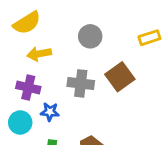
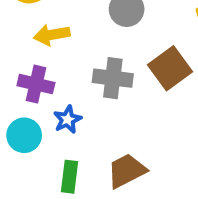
blue star: (50, 112) -> (67, 120), turned -30

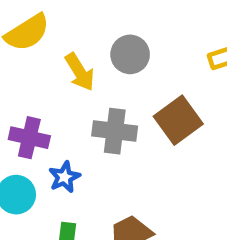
yellow arrow: (52, 35) -> (80, 72), moved, turned -112

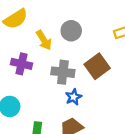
purple cross: (29, 138) -> (21, 64), moved
blue star: (64, 177) -> (74, 97), moved

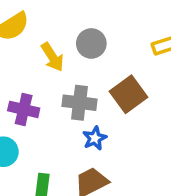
purple cross: (21, 64) -> (24, 109), moved

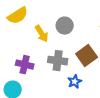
blue star: (95, 138) -> (75, 82), moved

